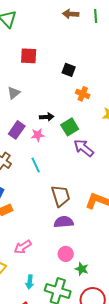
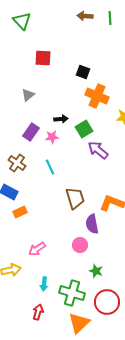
orange cross: (83, 94) -> (97, 96), size x1.6
purple semicircle: (64, 222) -> (92, 224), moved, turned -96
pink circle: (66, 254) -> (80, 245), moved

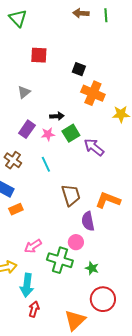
green square: (84, 129) -> (71, 133), moved
cyan arrow: (44, 284) -> (27, 285), moved, size x1.6
green cross: (72, 293) -> (60, 260), moved

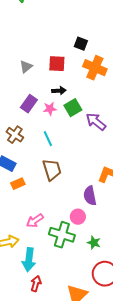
red square: (39, 55) -> (57, 64), moved
brown trapezoid: (71, 195) -> (52, 170), moved

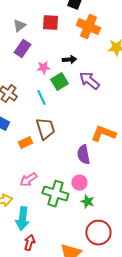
black arrow: (59, 91) -> (69, 60), moved
purple rectangle: (29, 104) -> (22, 49), moved
green square: (73, 108) -> (59, 82), moved
orange rectangle: (18, 184) -> (25, 143), moved
pink circle: (78, 217) -> (79, 183), moved

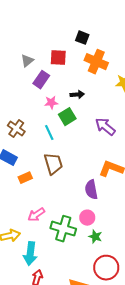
purple rectangle: (22, 49) -> (41, 80), moved
purple arrow: (89, 81) -> (105, 127), moved
orange rectangle: (25, 143) -> (25, 178), moved

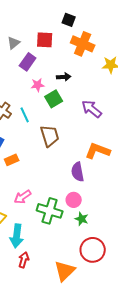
cyan line: (49, 133) -> (25, 115), moved
brown trapezoid: (53, 164) -> (50, 136), moved

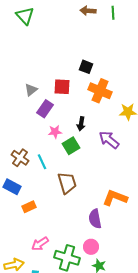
black arrow: (64, 77) -> (81, 124), turned 104
purple arrow: (92, 109) -> (109, 140), moved

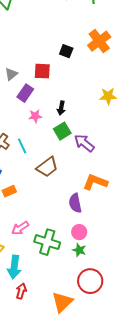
orange cross: (100, 91) -> (99, 41), moved, turned 30
purple arrow: (109, 140) -> (84, 143), moved
green square: (71, 146) -> (62, 131), moved
brown trapezoid: (67, 183) -> (47, 167), turned 70
pink circle: (91, 247) -> (79, 232), moved

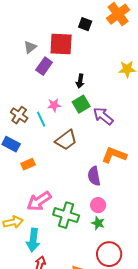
red square: (42, 71) -> (61, 44), size x1.4
pink star: (35, 116) -> (54, 105), moved
pink arrow: (20, 228) -> (39, 201), size x1.4

